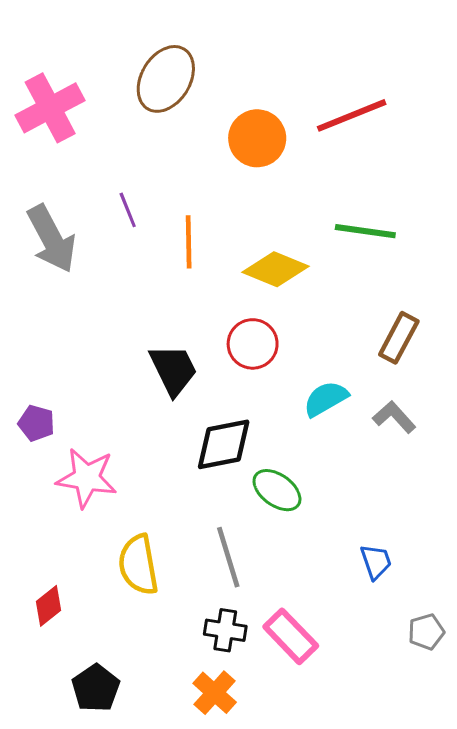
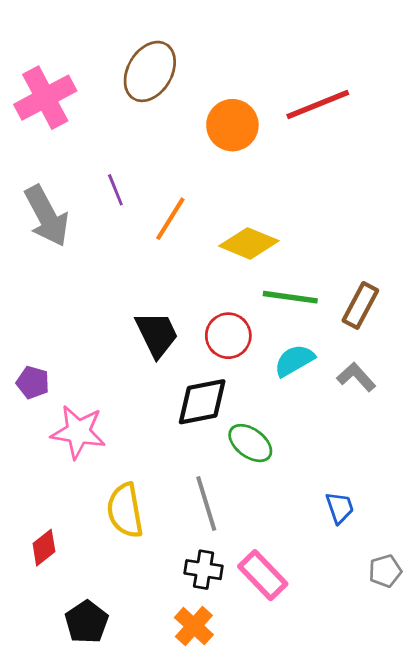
green line: (365, 231) -> (290, 297), moved
orange line: (189, 242) -> (170, 219), turned 33
red circle: (253, 344) -> (228, 336), moved

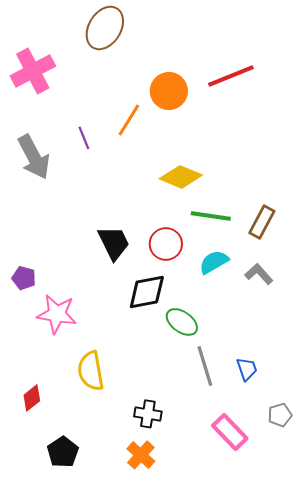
brown ellipse: (150, 71) -> (105, 28), moved
orange line: (170, 219) -> (129, 120), moved
gray line: (206, 504) -> (205, 366), moved
pink rectangle: (263, 575) -> (230, 432), moved

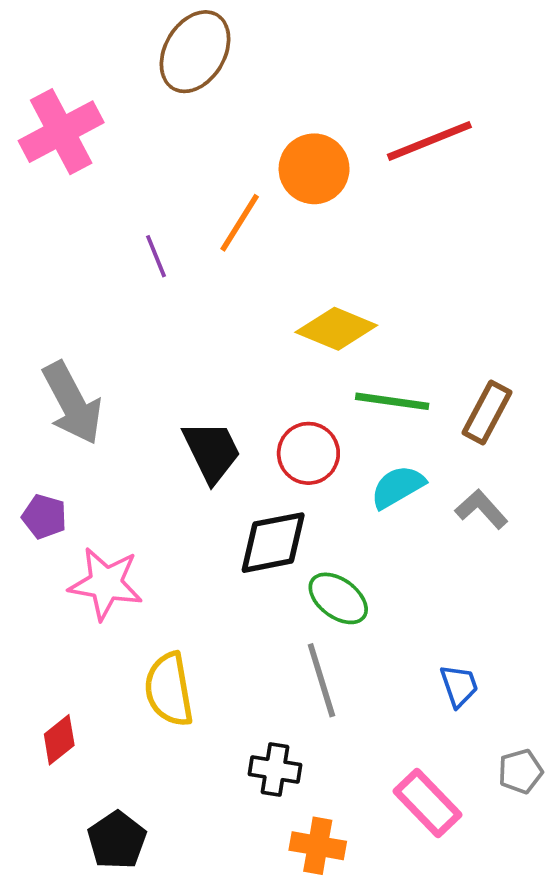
gray arrow: (34, 157) -> (72, 403), moved
gray line: (205, 366) -> (321, 680), moved
orange cross: (141, 455) -> (318, 846), moved, turned -32

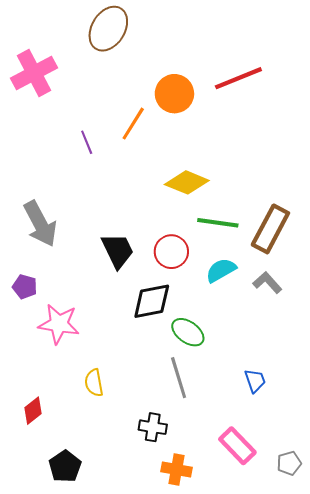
brown rectangle: (487, 412) -> (270, 229), size x1.4
yellow semicircle: (169, 690) -> (94, 383), size x0.7
gray pentagon: (520, 771) -> (289, 463), moved

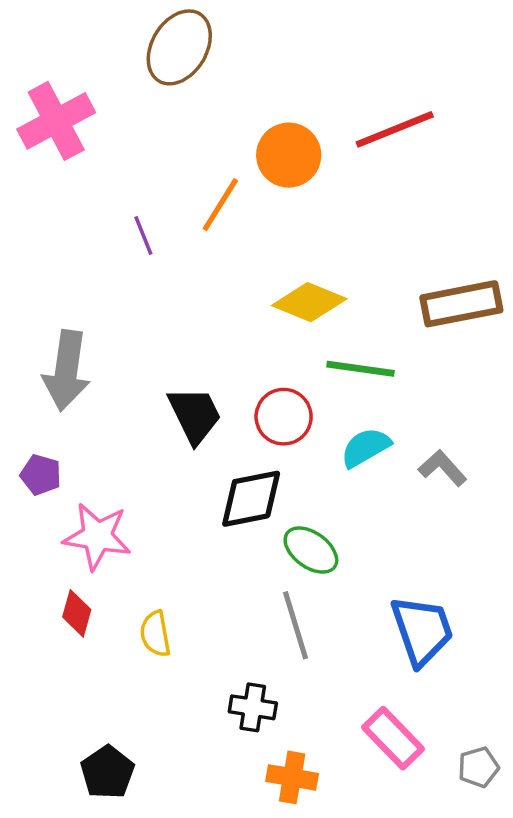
gray arrow: (40, 224) -> (66, 371), turned 36
brown rectangle: (270, 229) -> (461, 304), moved, turned 51
blue trapezoid: (255, 381) -> (422, 630), size x1.8
red diamond: (33, 411) -> (77, 613), moved, turned -36

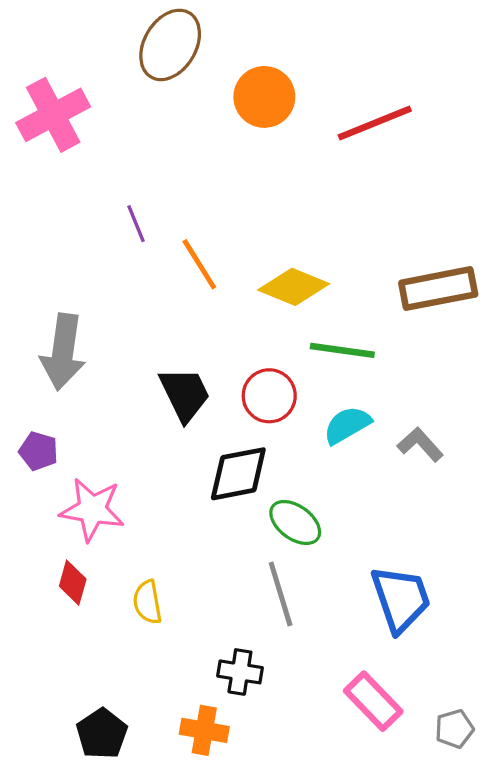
orange circle: (289, 155) -> (264, 97), moved
orange line: (220, 205) -> (199, 264), moved, turned -64
orange cross: (292, 777) -> (204, 730), moved

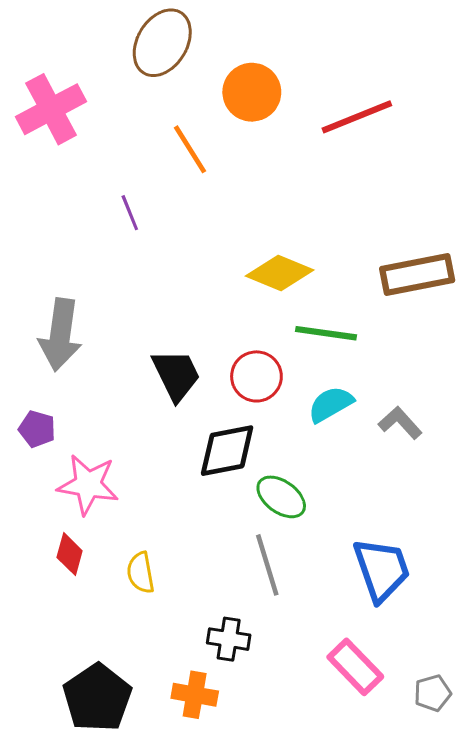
orange line: (199, 264) -> (190, 149), moved
black pentagon: (102, 734) -> (97, 698), size x1.4

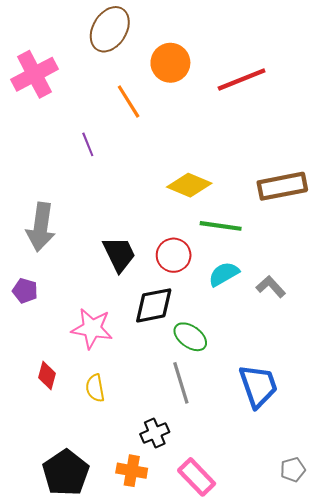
pink star: (88, 485) -> (92, 328), moved
black cross: (229, 639) -> (155, 433), turned -32
pink rectangle: (355, 667) -> (197, 477), moved

